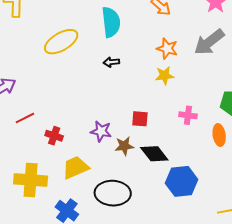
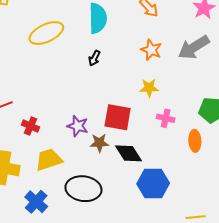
black arrow: (111, 62) -> (94, 58), turned -63
yellow star: (164, 76) -> (149, 88), moved
red square: (140, 119) -> (118, 117), size x1.6

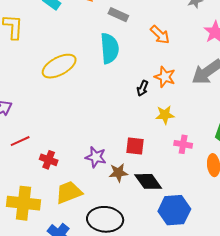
black arrow: (94, 58) -> (143, 88), moved
red square: (118, 117) -> (135, 146), size x0.7

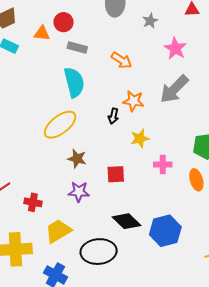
yellow ellipse: (59, 66) -> (60, 125), moved
brown star: (118, 173) -> (77, 159), moved, turned 30
black diamond: (148, 181) -> (127, 221), moved

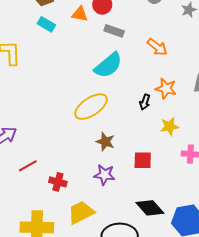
cyan semicircle: (74, 82) -> (108, 65), turned 60

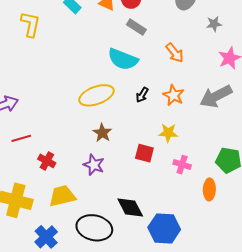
cyan semicircle: (108, 65) -> (123, 59), turned 48
black arrow: (145, 102) -> (142, 95), moved
red square: (143, 160) -> (144, 153), moved

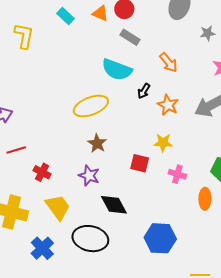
black arrow: (142, 95) -> (144, 91), moved
yellow trapezoid: (62, 196) -> (58, 207), turned 68
black diamond: (130, 208) -> (114, 205), moved

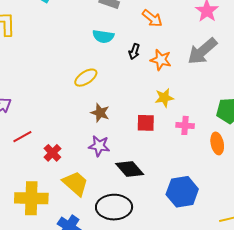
cyan semicircle: (117, 70) -> (103, 36), size x0.7
yellow ellipse: (91, 106) -> (86, 78), size x0.7
red cross: (42, 172) -> (52, 153), turned 30

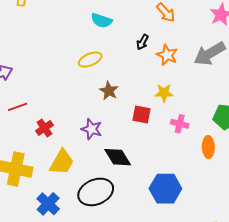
cyan semicircle: (103, 36) -> (102, 21), moved
brown star: (100, 113) -> (109, 91), moved
yellow trapezoid: (75, 183) -> (62, 162), turned 68
black ellipse: (114, 207) -> (96, 192), turned -32

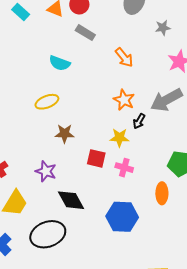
black arrow: (142, 42) -> (139, 121), moved
brown star: (109, 91) -> (65, 134), turned -30
pink cross: (180, 124) -> (124, 168), moved
blue hexagon: (165, 189) -> (122, 217), moved

